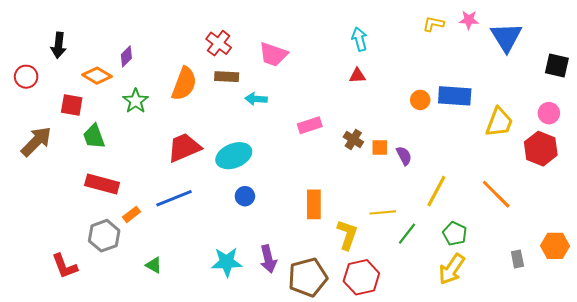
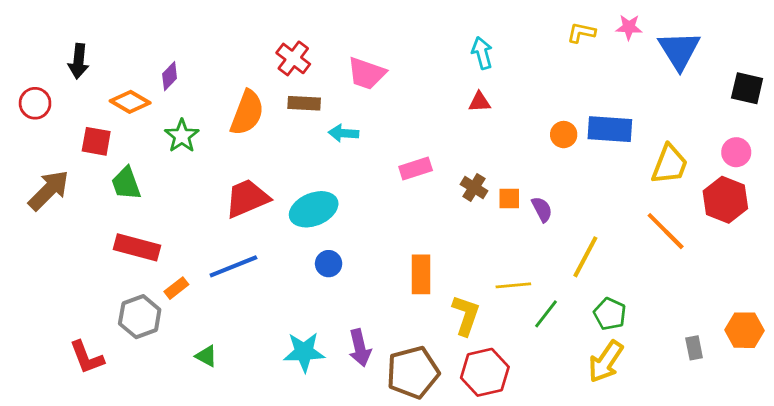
orange line: (496, 194) -> (666, 231), moved

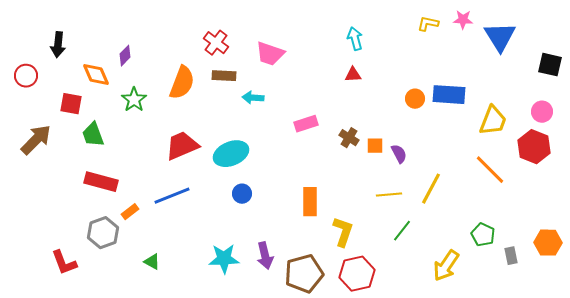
orange diamond: (130, 102) -> (96, 75), turned 36
yellow line: (513, 285) -> (389, 195), moved
green pentagon: (610, 314) -> (483, 235), moved

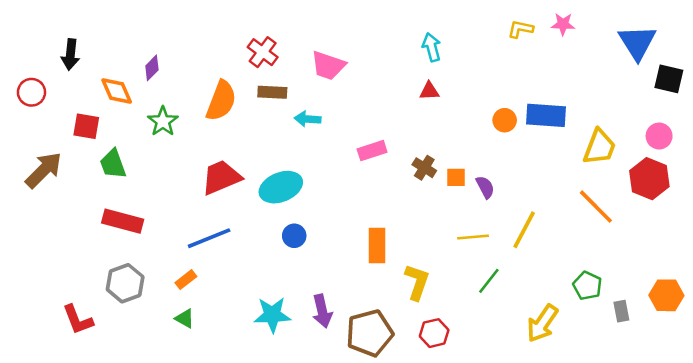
blue triangle: (500, 37) -> (637, 42), moved
orange rectangle: (130, 212) -> (186, 280), moved
red hexagon: (357, 274) -> (434, 333), size x0.7

